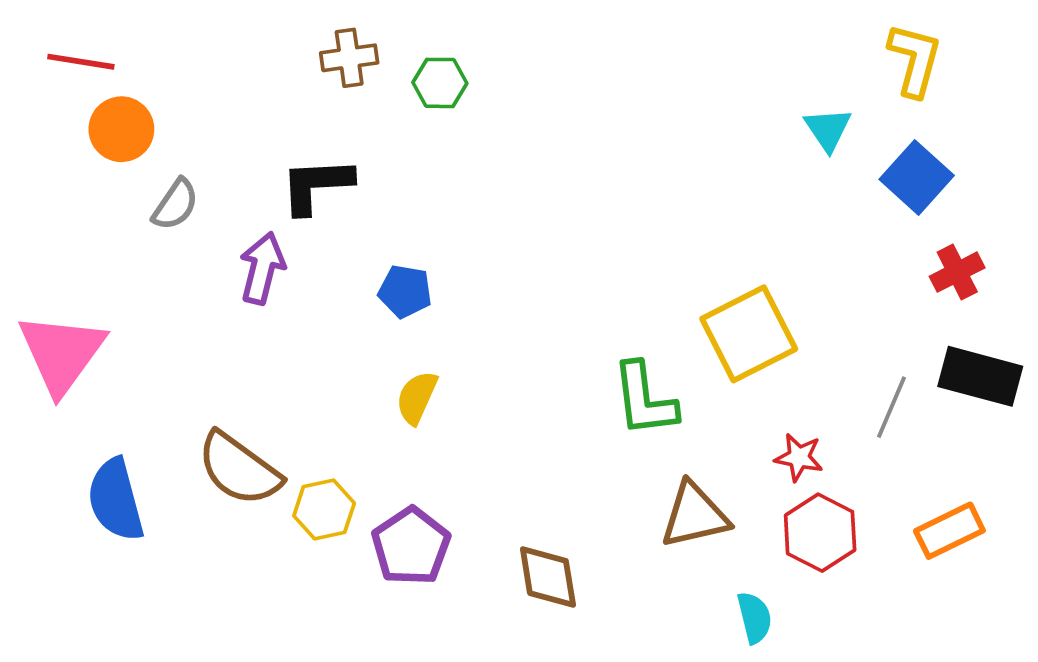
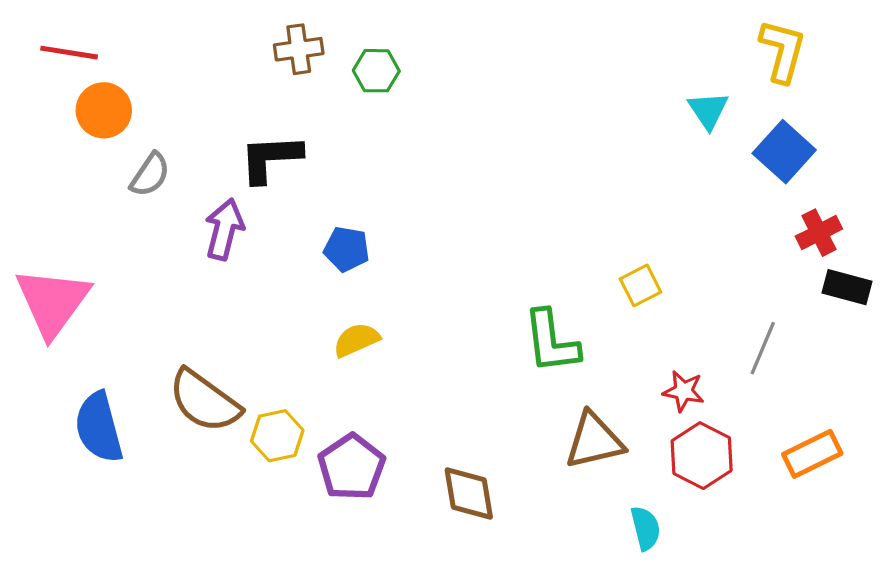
yellow square: (749, 334) -> (641, 285), size x0.5
black rectangle: (980, 376) -> (847, 287), moved, size x0.7
yellow semicircle: (417, 398) -> (356, 340), turned 42

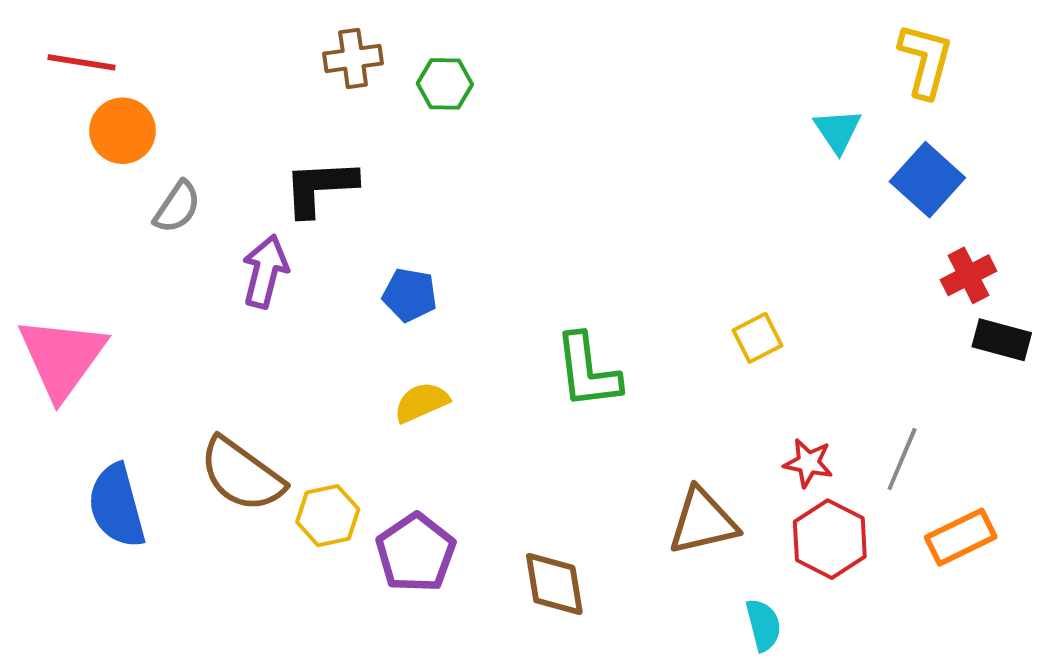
green L-shape: (551, 342) -> (588, 371), moved
gray line: (763, 348) -> (902, 459), moved

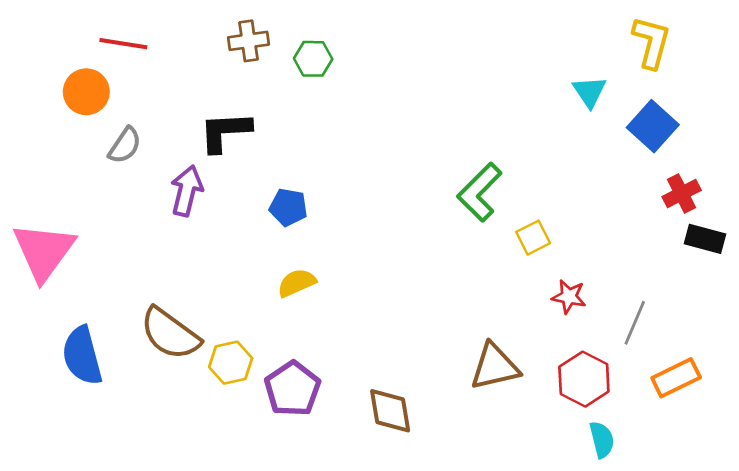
red line: (82, 62) -> (123, 44), moved
green L-shape: (588, 371) -> (479, 192), moved, turned 52
red star: (808, 463) -> (569, 297), moved
cyan semicircle: (763, 625) -> (602, 440), moved

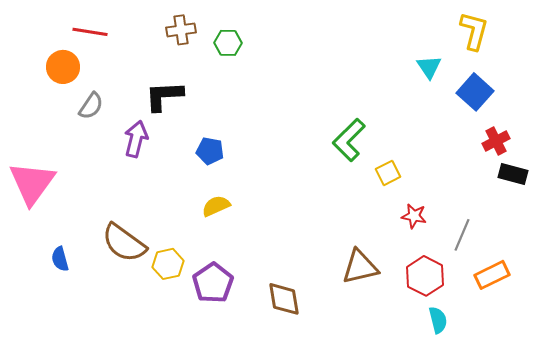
blue semicircle: (82, 356) -> (60, 259), size x0.6

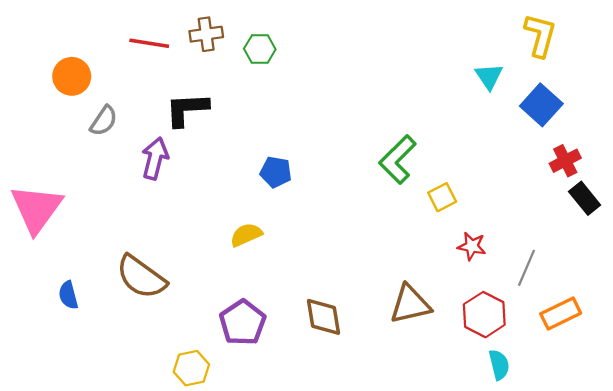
red line: (90, 32) -> (149, 43), moved
blue pentagon: (210, 151) -> (276, 172), moved
black rectangle: (513, 174) -> (585, 198), turned 36
yellow hexagon: (168, 264) -> (191, 368), moved
brown diamond: (284, 299) -> (324, 317), moved

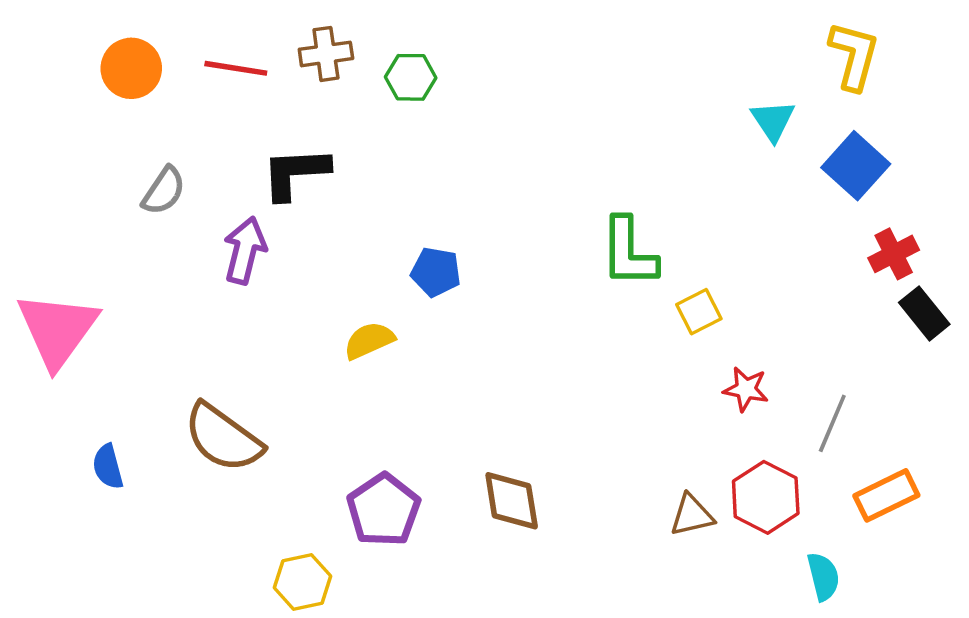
orange circle: (72, 76) -> (131, 68), moved
green L-shape: (398, 160) -> (629, 252), turned -45
yellow semicircle: (246, 235) -> (369, 340), moved
brown triangle: (410, 304) -> (692, 515), moved, size x0.7
cyan semicircle: (499, 365) -> (823, 577), moved

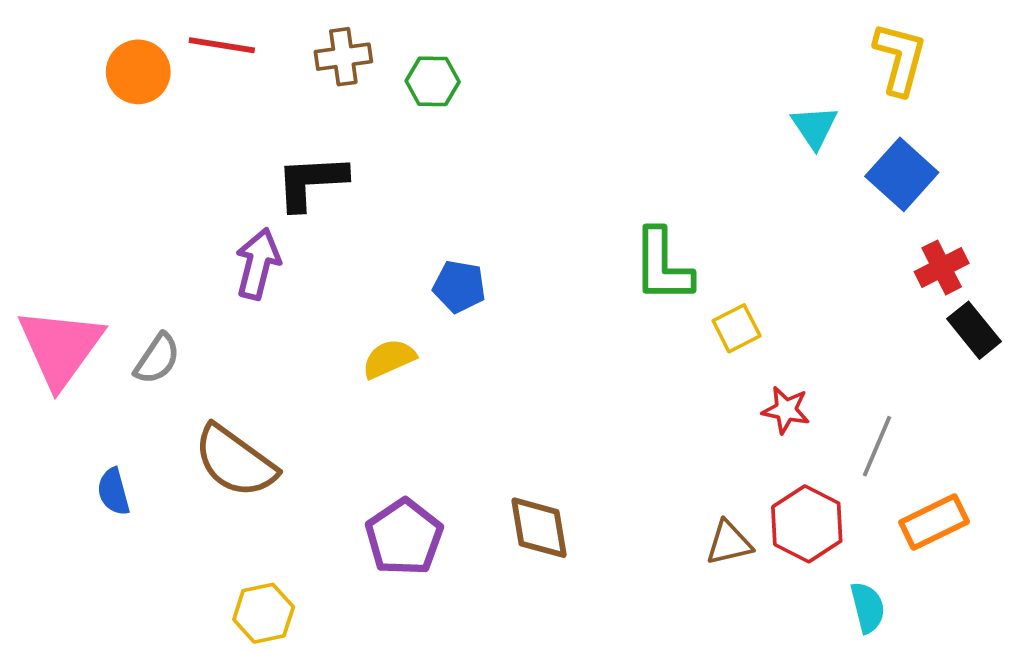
red line: (236, 68) -> (222, 45), moved
gray semicircle: (164, 191) -> (157, 359), moved
yellow hexagon: (302, 582) -> (264, 613), moved

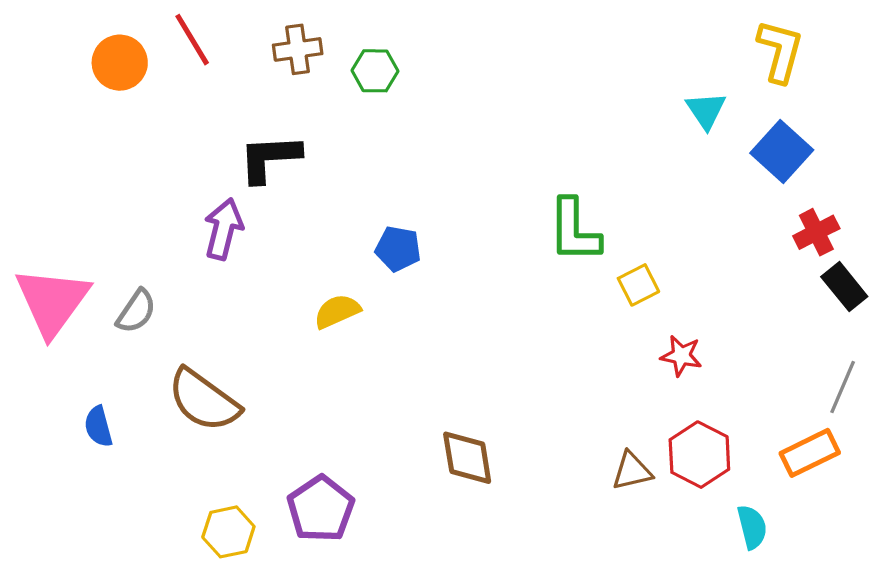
red line: (222, 45) -> (192, 40), turned 50
gray line: (877, 446) -> (843, 387), moved
purple pentagon: (404, 537) -> (321, 509), moved

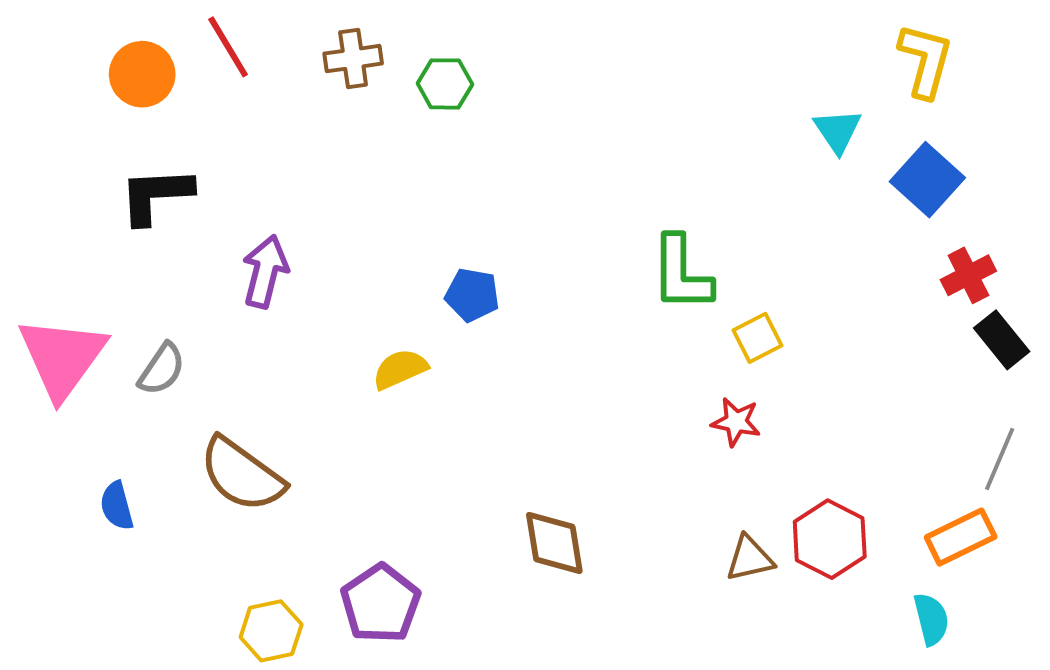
black L-shape: (270, 158) -> (156, 195), moved
red star: (681, 356) -> (736, 422), moved
cyan semicircle: (752, 527) -> (931, 619), moved

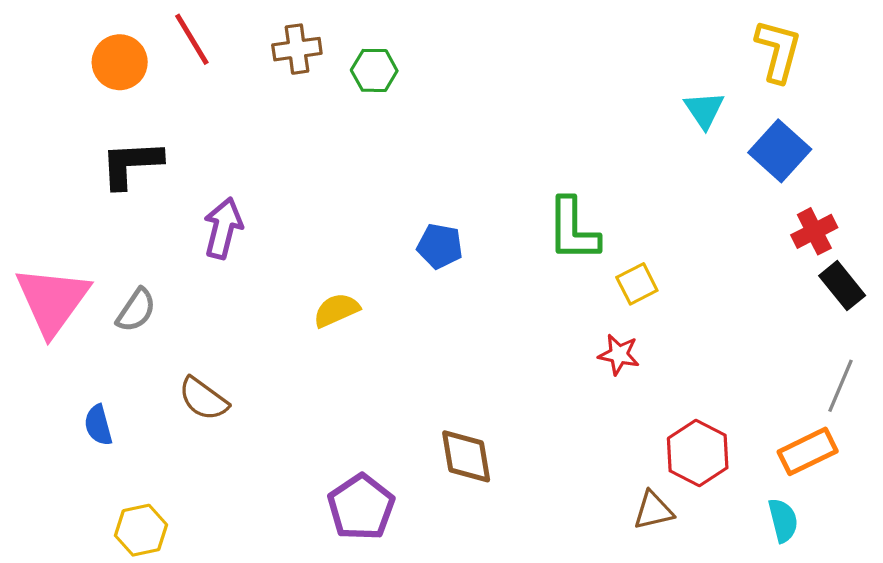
blue pentagon: (472, 295) -> (440, 246), moved
brown semicircle: (242, 475) -> (203, 399), size x0.7
brown triangle: (750, 559) -> (653, 511), moved
purple pentagon: (380, 604) -> (361, 507), moved
yellow hexagon: (271, 631) -> (141, 530), moved

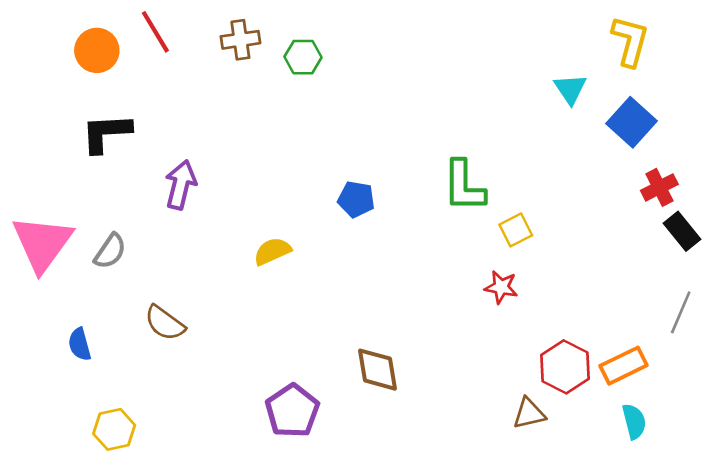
orange rectangle: (808, 451) -> (623, 366), moved

